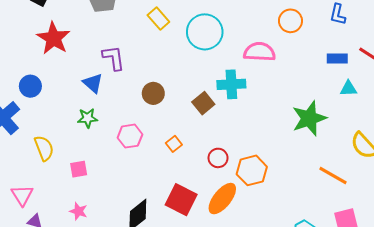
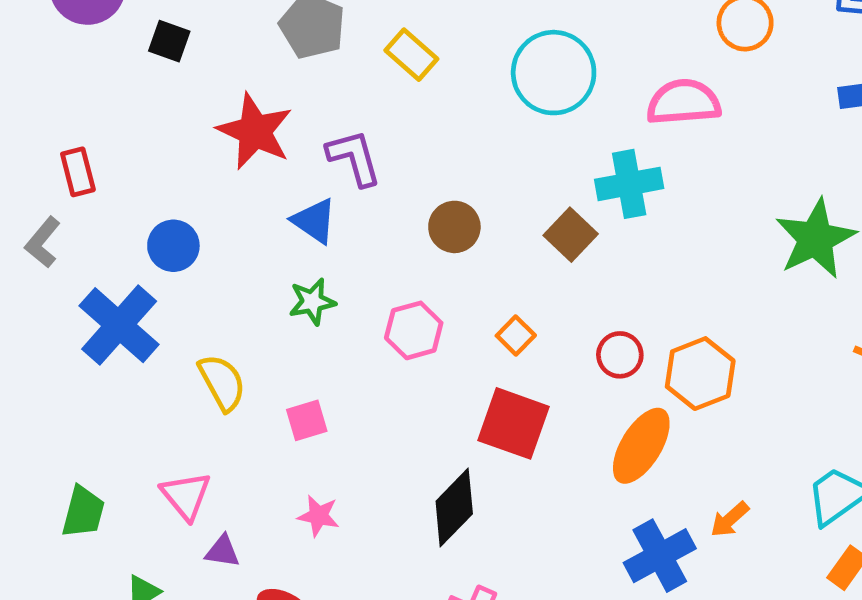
yellow rectangle: (158, 19) -> (411, 55), moved
red star: (53, 38) -> (255, 131), moved
red square: (181, 200) -> (513, 423), moved

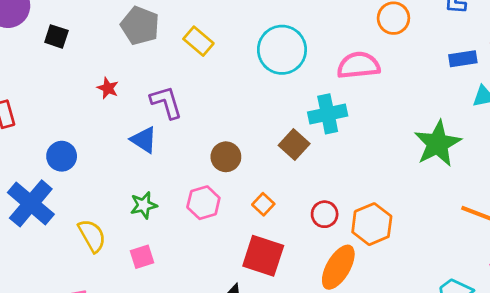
red star: (255, 131) -> (108, 88), size x0.5
brown circle: (454, 227) -> (226, 157), moved
green star: (312, 302) -> (144, 205), moved

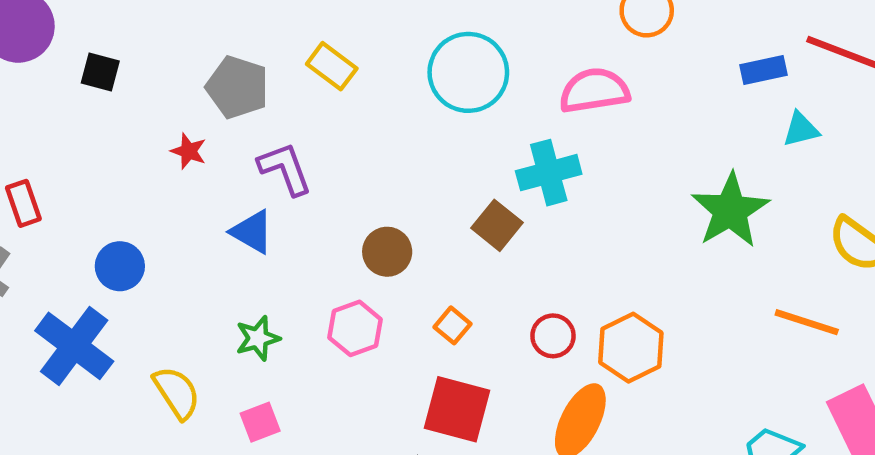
gray pentagon: (140, 26) -> (237, 87), moved

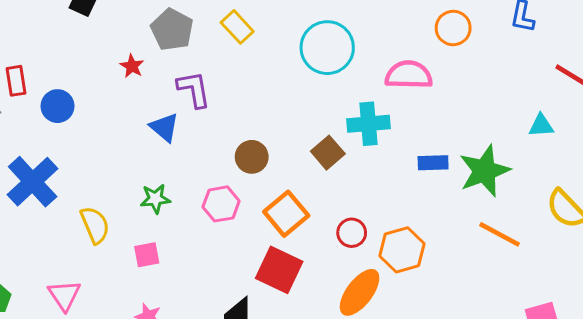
blue rectangle: (764, 70) -> (433, 163), moved
blue circle: (120, 266) -> (57, 106), moved
orange line: (807, 322) -> (500, 234), moved
orange square: (452, 325) -> (286, 214), size x1.8

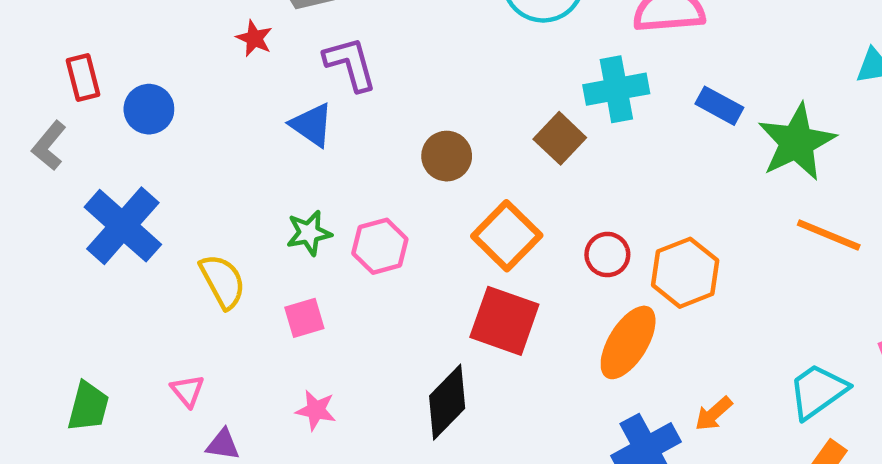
blue rectangle: (433, 163) -> (719, 106), moved, turned 36
pink hexagon: (221, 204) -> (380, 246), moved
pink triangle: (64, 295) -> (188, 391), size x0.7

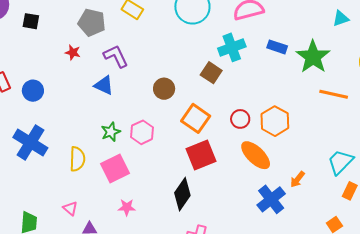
yellow semicircle: (223, 281) -> (77, 159), turned 40
pink square: (304, 318) -> (115, 169), size x1.6
red square: (504, 321) -> (201, 155), turned -32
orange ellipse: (628, 342) -> (256, 155), turned -68

